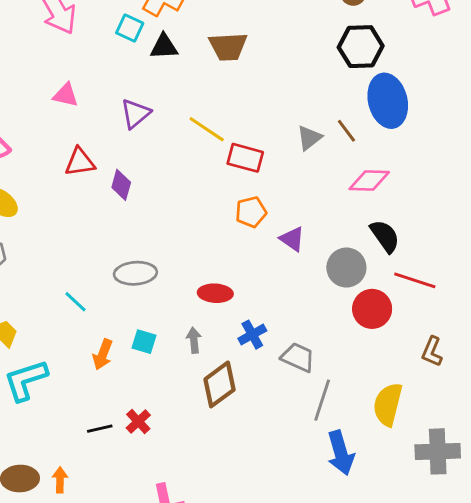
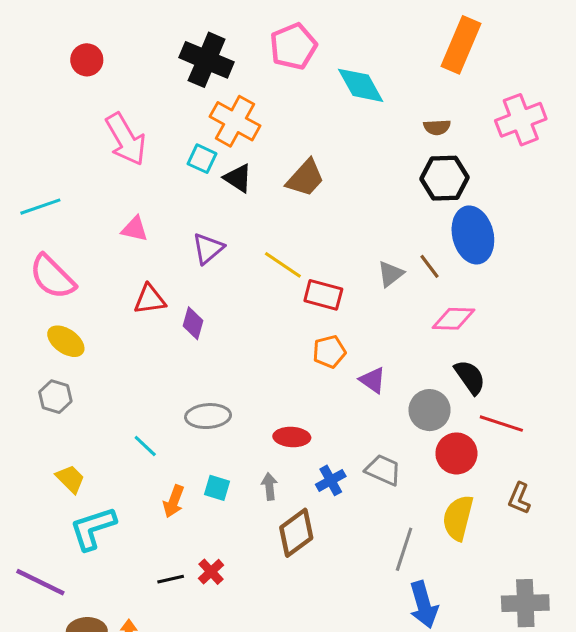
black triangle: (164, 47) -> (238, 178), turned 36
brown trapezoid: (228, 47) -> (305, 178), turned -45
gray trapezoid: (298, 357) -> (383, 470), moved
yellow semicircle: (388, 404) -> (458, 518), moved

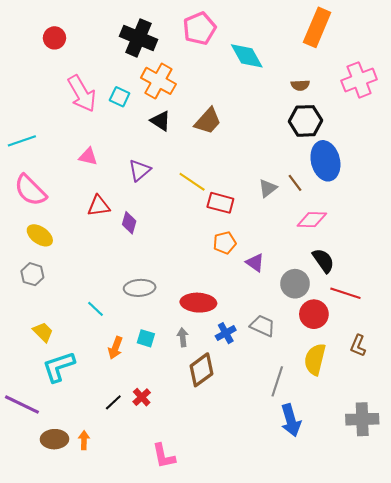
cyan square: (202, 159) -> (120, 97), moved
red ellipse: (292, 437) -> (198, 303), size x1.4
black line: (171, 579) -> (113, 402), turned -30

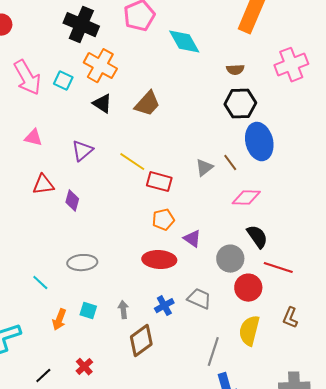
red ellipse: (198, 303) -> (159, 260), moved
black line: (113, 402) -> (43, 376), moved

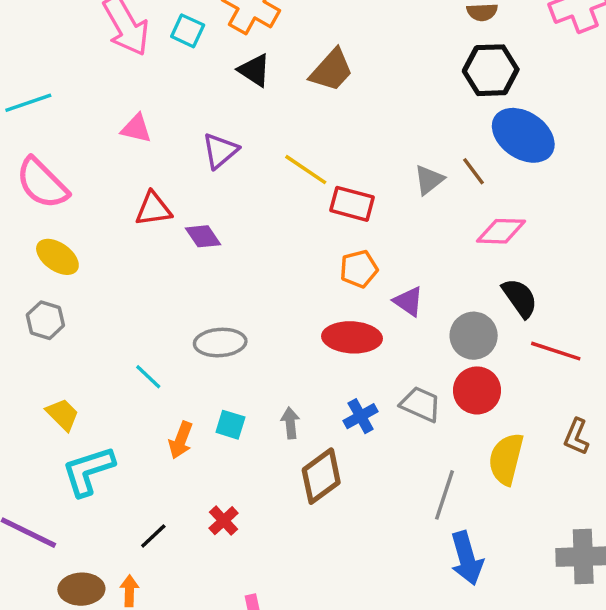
blue ellipse: (259, 142) -> (523, 135), turned -42
purple diamond: (72, 201) -> (203, 236), turned -50
red circle: (248, 288) -> (477, 390), moved

